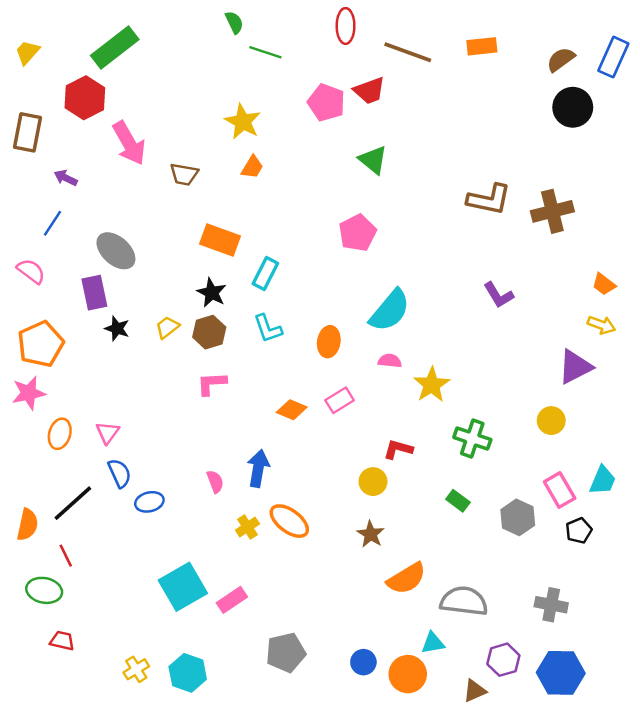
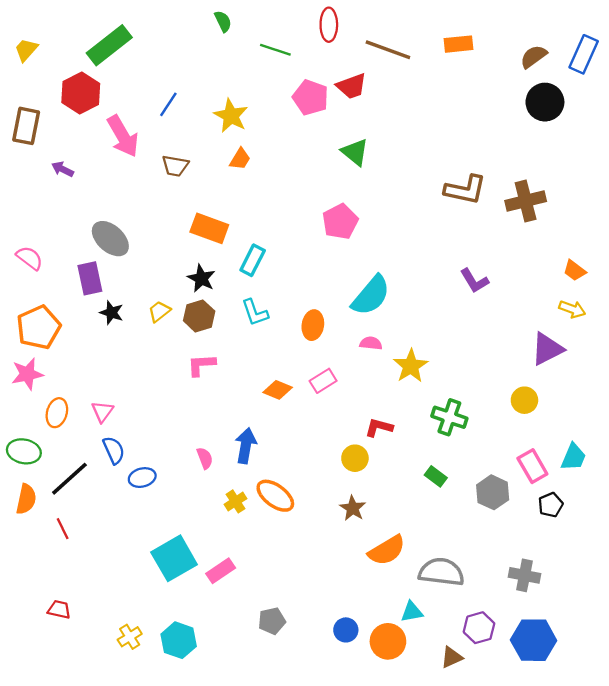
green line: (265, 52) -> (275, 50), moved
blue line: (53, 223) -> (168, 104), moved
green ellipse: (44, 590) -> (24, 451), moved
gray pentagon: (286, 653) -> (272, 621), size x0.7

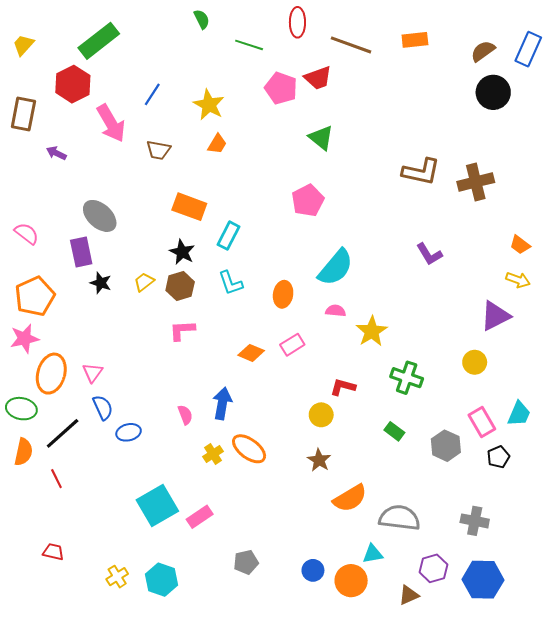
orange ellipse: (57, 413) -> (51, 374), size x1.5

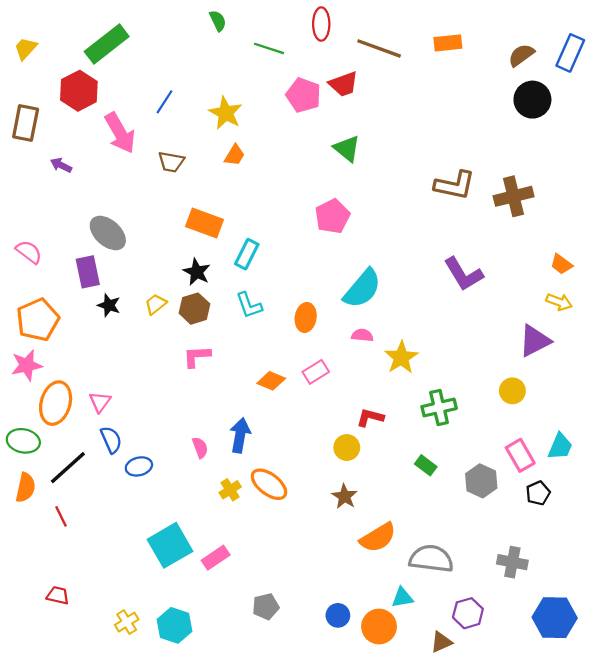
purple L-shape: (429, 254) -> (464, 274), size x1.4
green cross: (407, 378) -> (439, 408), turned -32
blue hexagon: (483, 580) -> (555, 618), moved

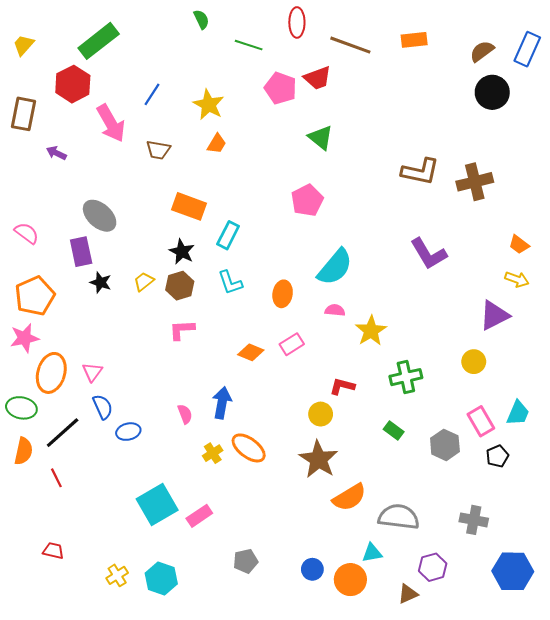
brown star: (345, 496) -> (319, 459), size x1.6

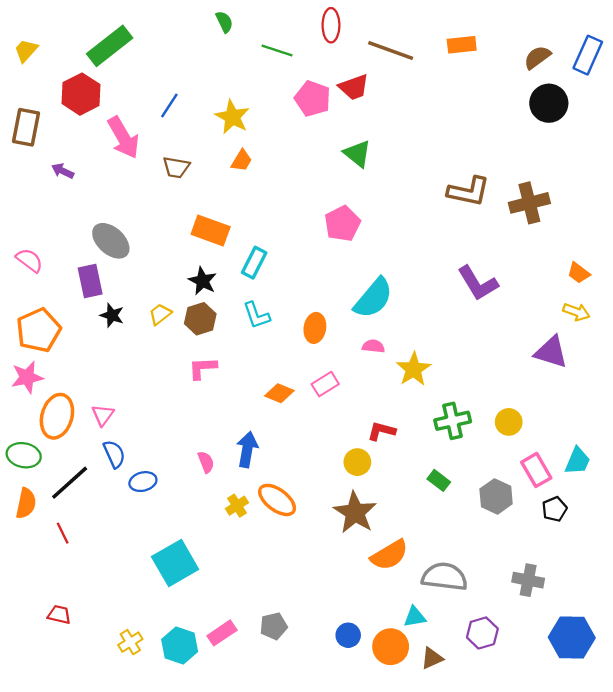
purple triangle: (494, 315) -> (551, 352), turned 44
yellow circle: (474, 362) -> (509, 422), moved
pink rectangle: (199, 516) -> (222, 633), moved
brown triangle: (408, 594) -> (432, 658), moved

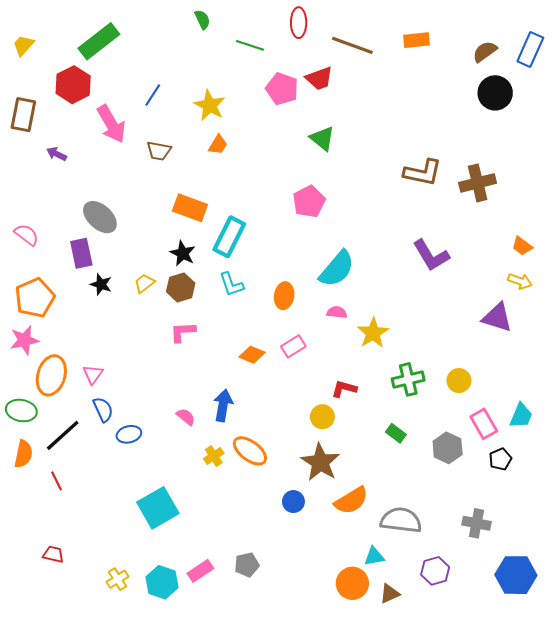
cyan rectangle: (254, 263) -> (229, 237), size x1.4
pink semicircle: (206, 462) -> (186, 417), turned -30
blue circle: (348, 635) -> (293, 502), moved

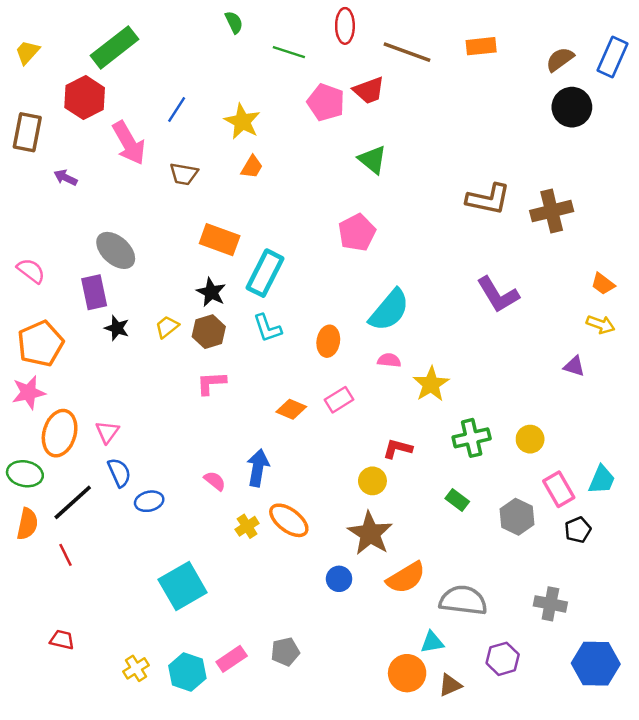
purple triangle: (497, 317) -> (574, 366), size x0.6

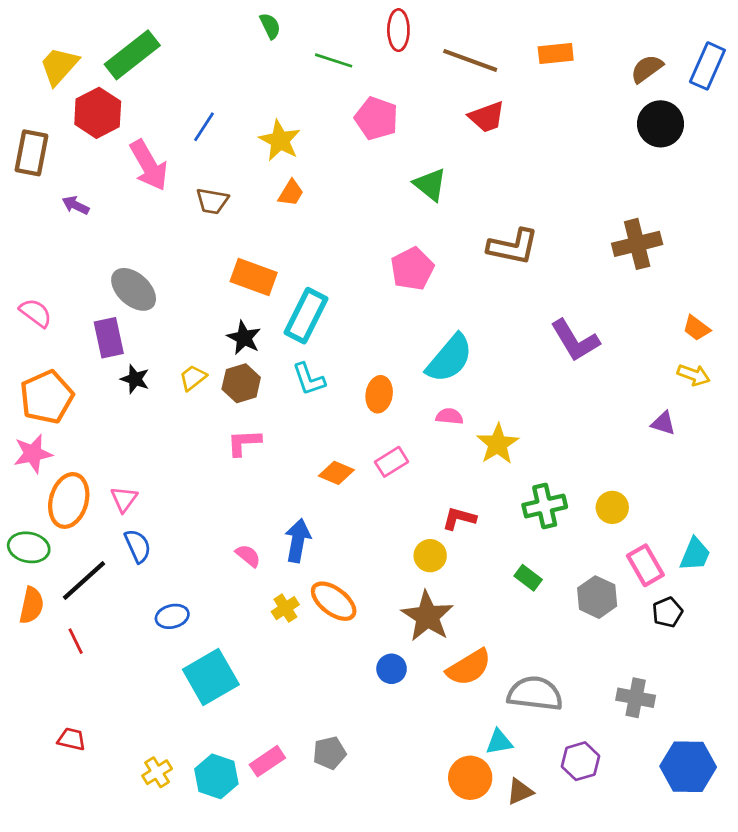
yellow trapezoid: (27, 52) -> (59, 66), moved, size x1.4
red trapezoid: (369, 90) -> (487, 117), moved
brown L-shape: (488, 199) -> (513, 247), moved
blue ellipse: (149, 501) -> (172, 616), moved

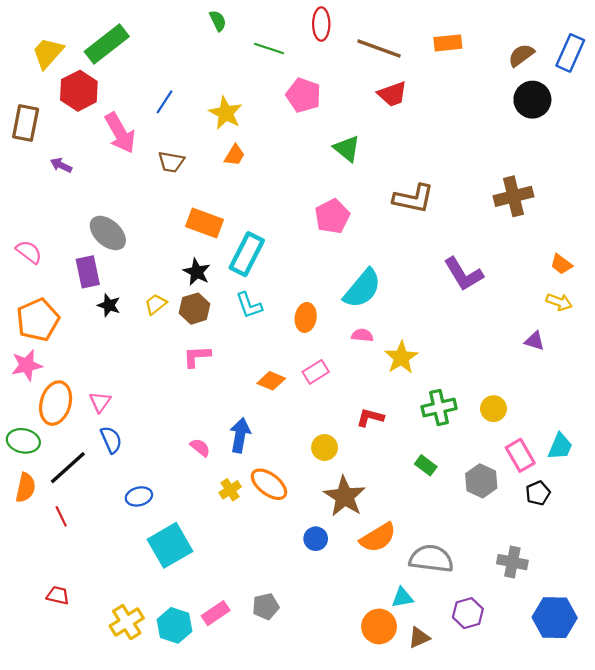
yellow circle: (430, 556) -> (325, 448), moved
yellow cross: (157, 772) -> (127, 622), size x1.4

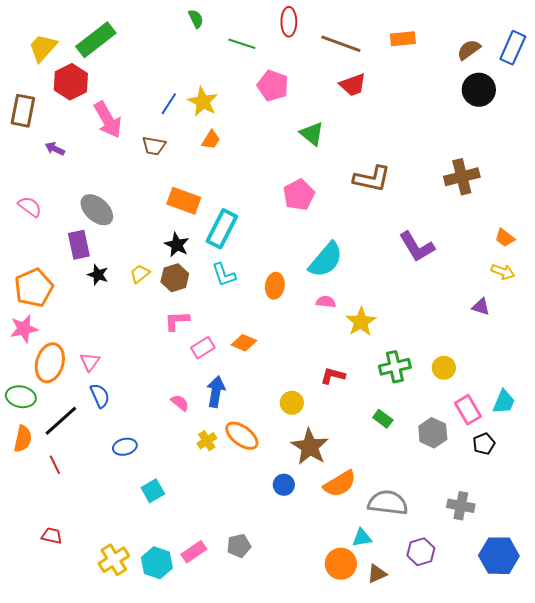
blue line: (164, 102) -> (169, 104), moved
pink semicircle: (29, 252) -> (30, 207), moved
pink rectangle: (316, 372) -> (203, 348), moved
cyan square: (170, 545) -> (153, 491), size x0.6

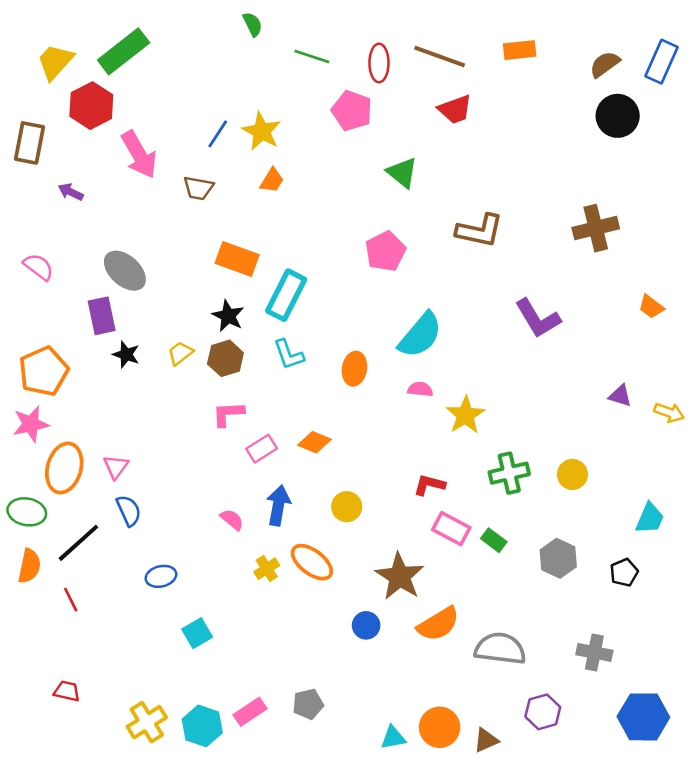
red ellipse: (289, 22) -> (379, 63), moved
yellow arrow: (503, 272) -> (669, 413), moved
yellow circle: (292, 403) -> (347, 507), moved
pink rectangle: (468, 410) -> (451, 529), moved, turned -32
cyan triangle: (362, 538) -> (393, 738), moved

